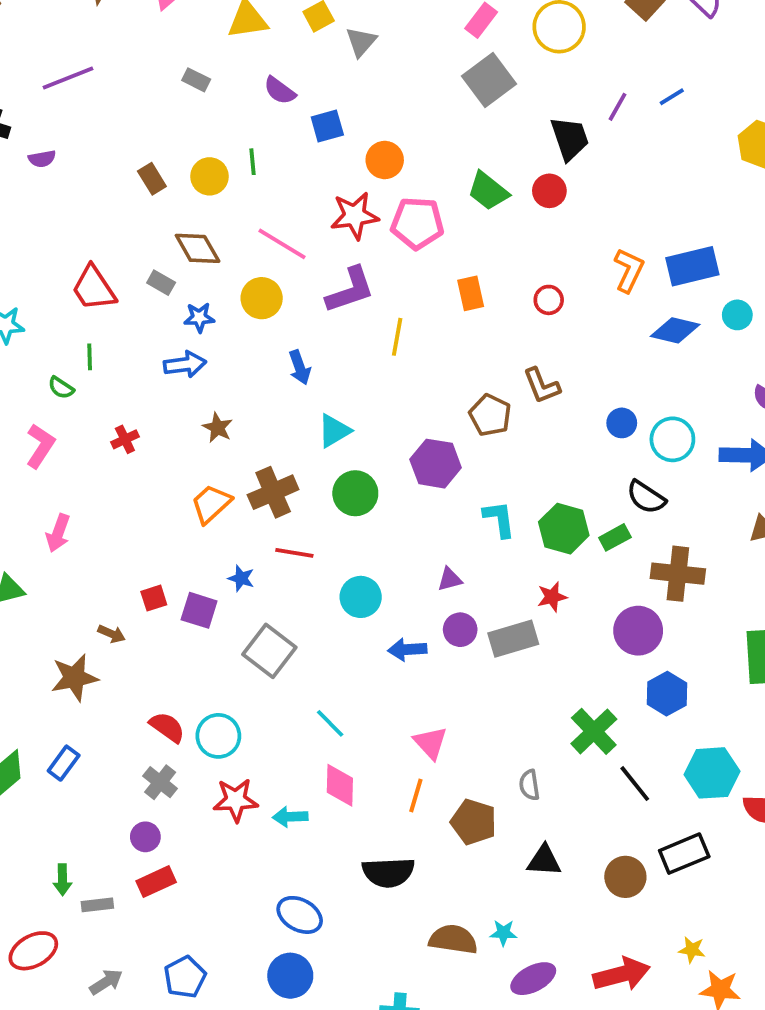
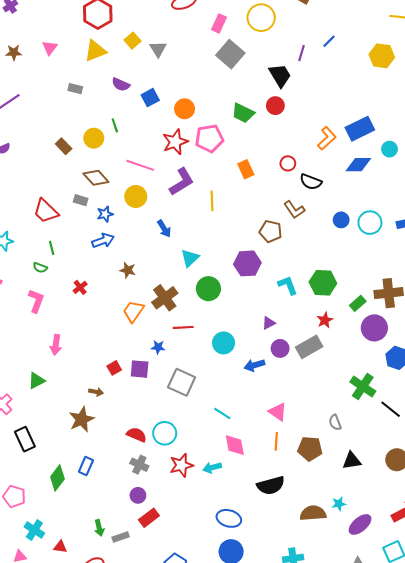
orange L-shape: (629, 270) -> (327, 138), turned 35
black semicircle: (646, 497) -> (311, 182), moved
green rectangle: (615, 537) -> (358, 303), moved

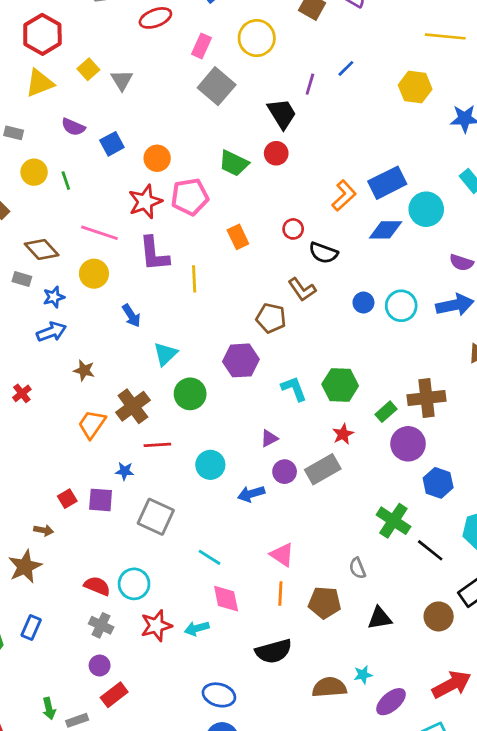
yellow circle: (94, 138) -> (34, 172), moved
cyan circle: (390, 149) -> (426, 209), size x1.6
purple L-shape: (182, 182) -> (154, 254), turned 116

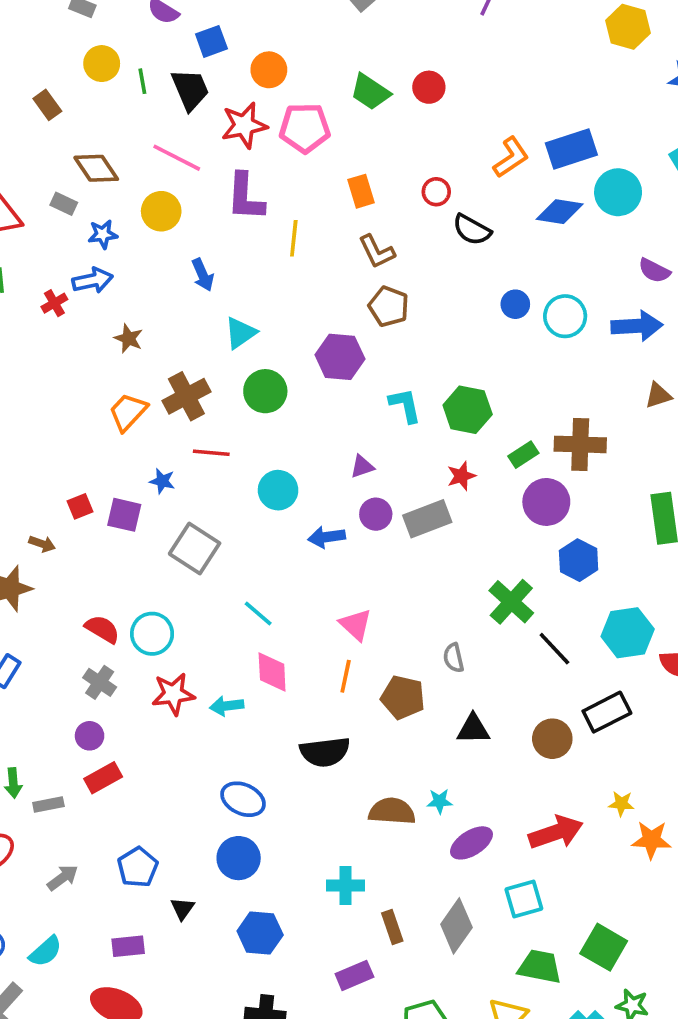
black trapezoid: (282, 114) -> (190, 90), moved
brown L-shape: (302, 289) -> (377, 252), moved
red cross: (22, 393) -> (54, 303), moved

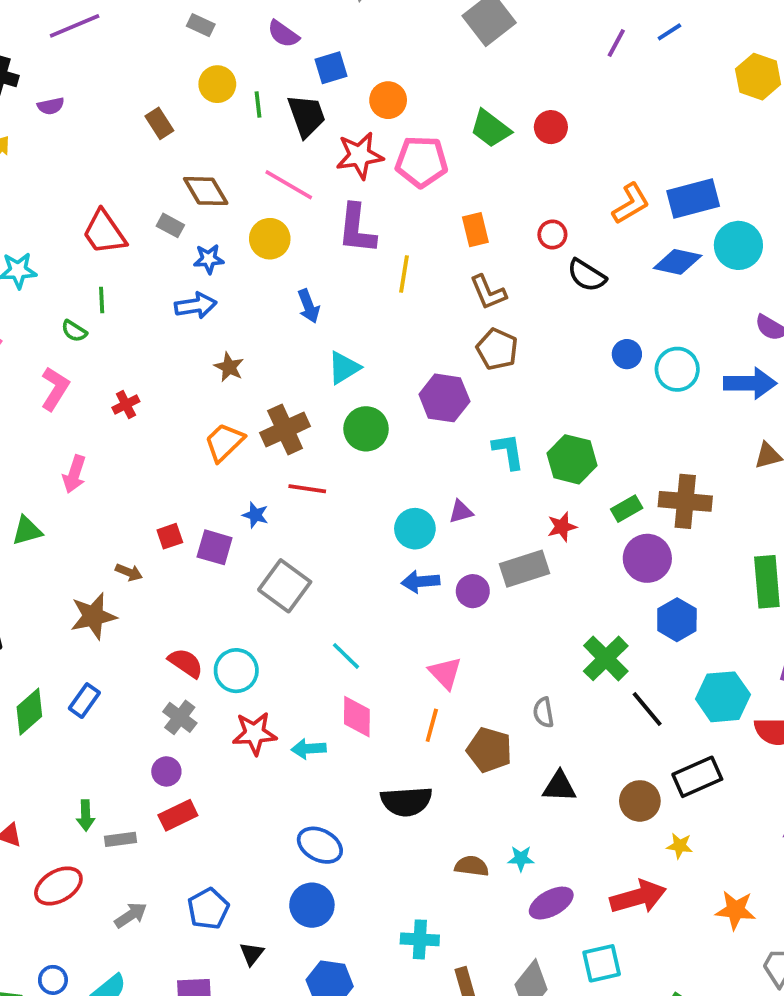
red cross: (54, 303) -> (126, 405), moved
cyan circle: (278, 490) -> (415, 529), moved
purple circle: (376, 514) -> (473, 591), moved
yellow star: (621, 804) -> (680, 846), moved
brown semicircle: (392, 811) -> (472, 866), size x0.7

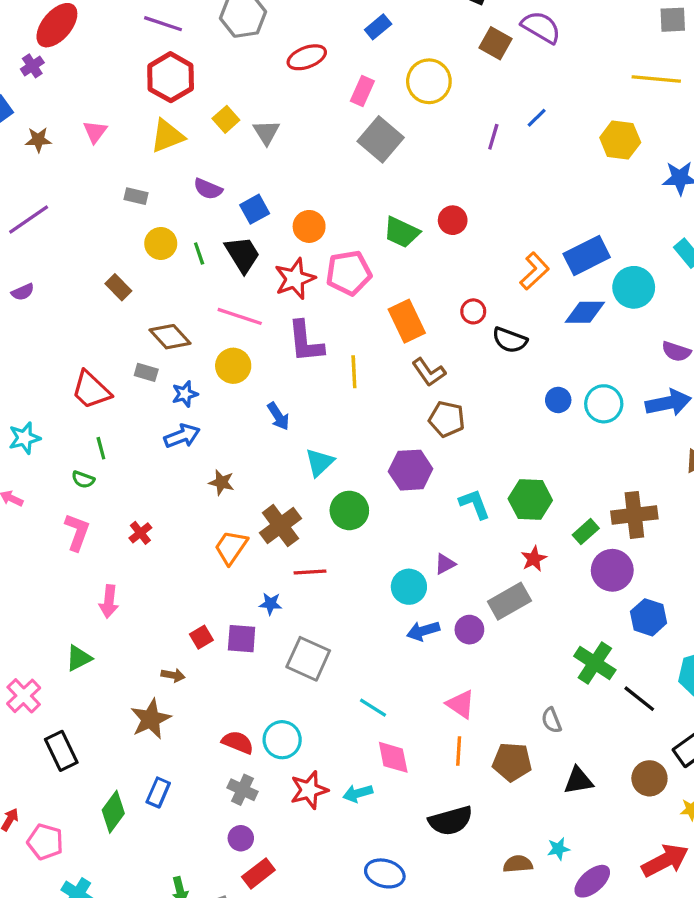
orange rectangle: (475, 230) -> (407, 321), size x1.4

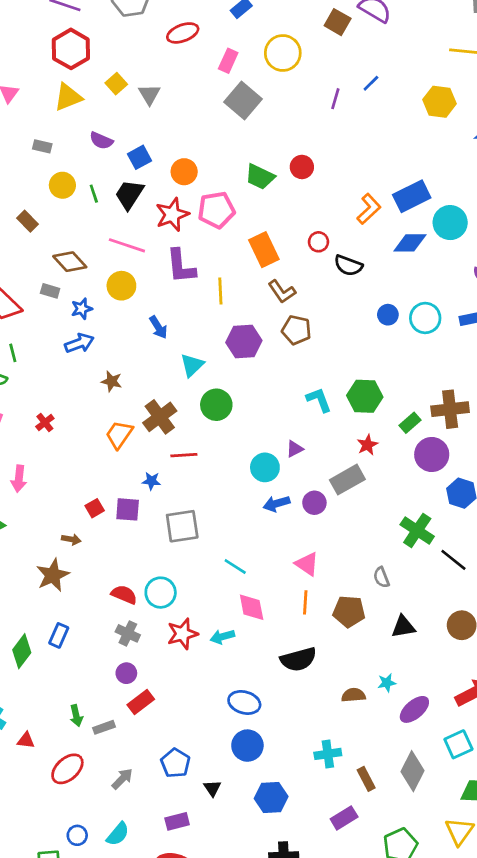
black trapezoid: (242, 254) -> (129, 194), turned -116
purple hexagon: (411, 470) -> (244, 342), moved
gray square: (308, 659) -> (182, 526), turned -33

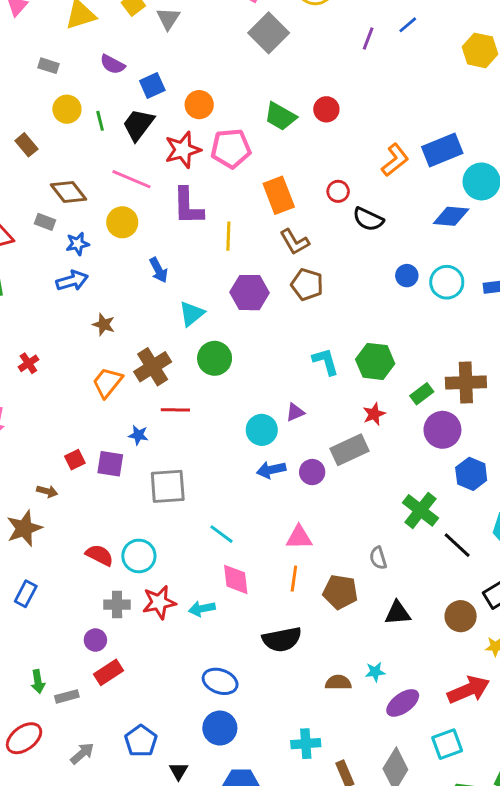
blue diamond: (410, 243) -> (451, 216), moved
pink triangle: (307, 564) -> (299, 537), turned -40
gray cross: (128, 633) -> (117, 605), moved, turned -30

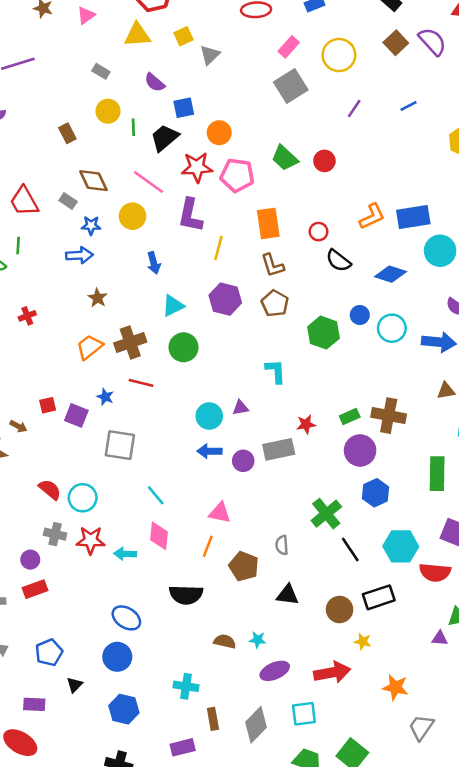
purple line: (368, 39) -> (354, 109), moved
blue diamond: (451, 216) -> (390, 274), moved
green hexagon: (375, 361) -> (324, 333), moved

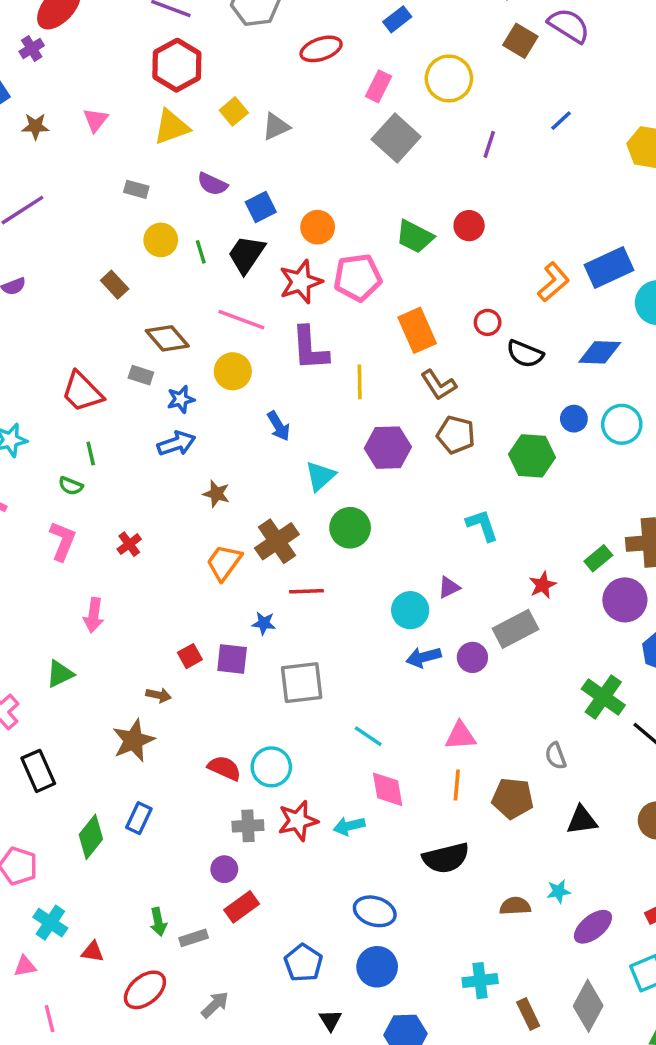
gray triangle: (210, 55) -> (276, 127), turned 35
blue pentagon: (49, 652) -> (303, 963), moved

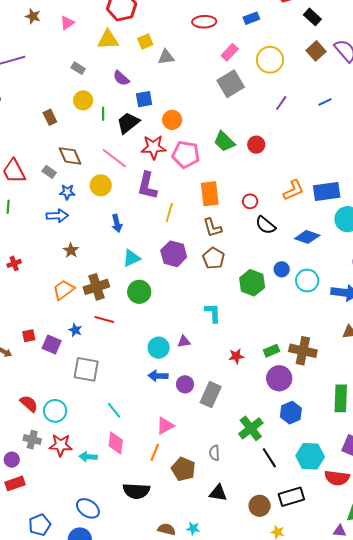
gray rectangle: (516, 629) -> (211, 395), moved, turned -55
pink triangle: (460, 736) -> (165, 426), turned -42

